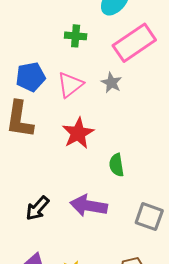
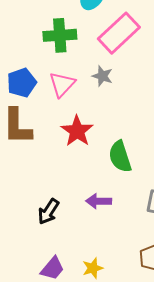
green cross: (76, 36) -> (60, 35), size x1.5
green semicircle: (117, 165) -> (120, 157), size x1.4
purple arrow: (89, 206) -> (99, 201), size x0.7

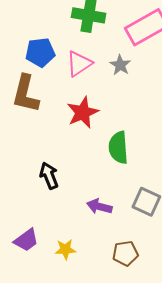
purple arrow: (99, 201) -> (99, 207), moved
black arrow: (48, 212) -> (49, 176), moved, turned 112

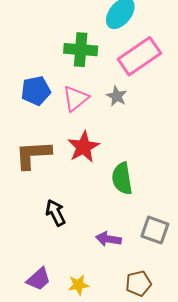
brown L-shape: (26, 94) -> (33, 155), moved, turned 78

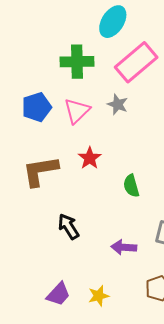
red star: (83, 147) -> (90, 158), size x0.7
green semicircle: (122, 179) -> (131, 186), size x0.7

